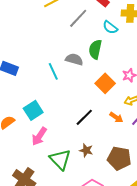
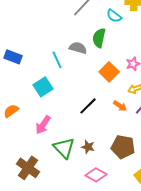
cyan square: (33, 110) -> (43, 87), moved
brown star: (86, 150) -> (88, 147), moved

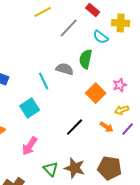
brown star: (88, 147) -> (75, 168), size x1.5
green triangle: (64, 148) -> (51, 169), size x0.7

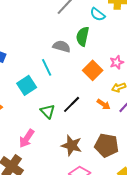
cyan line: (44, 81) -> (47, 67), moved
pink arrow: (30, 146) -> (27, 138), moved
green triangle: (51, 169) -> (48, 111), moved

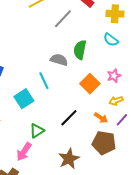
cyan semicircle: (98, 14) -> (111, 40), moved
green triangle: (48, 111) -> (37, 131), moved, turned 42
brown star: (72, 145) -> (69, 159), turned 30
brown pentagon: (107, 145) -> (104, 143), moved

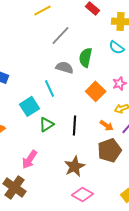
gray line: (63, 19) -> (60, 35), moved
black line: (69, 118) -> (74, 125), turned -42
green triangle: (37, 131) -> (46, 124), moved
brown pentagon: (104, 143) -> (110, 150), turned -30

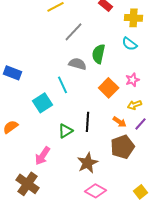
green triangle: (46, 124) -> (66, 131), moved

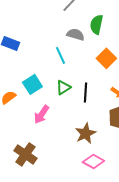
cyan square: (42, 103) -> (32, 84), moved
green triangle: (66, 131) -> (63, 87), moved
pink arrow: (42, 156) -> (41, 114), moved

